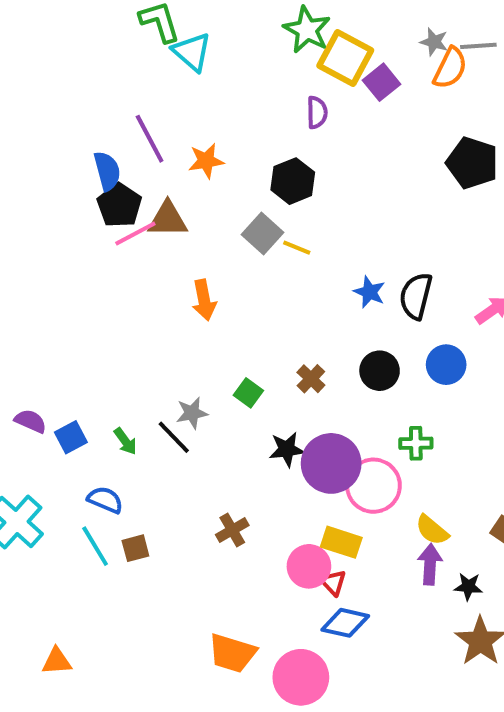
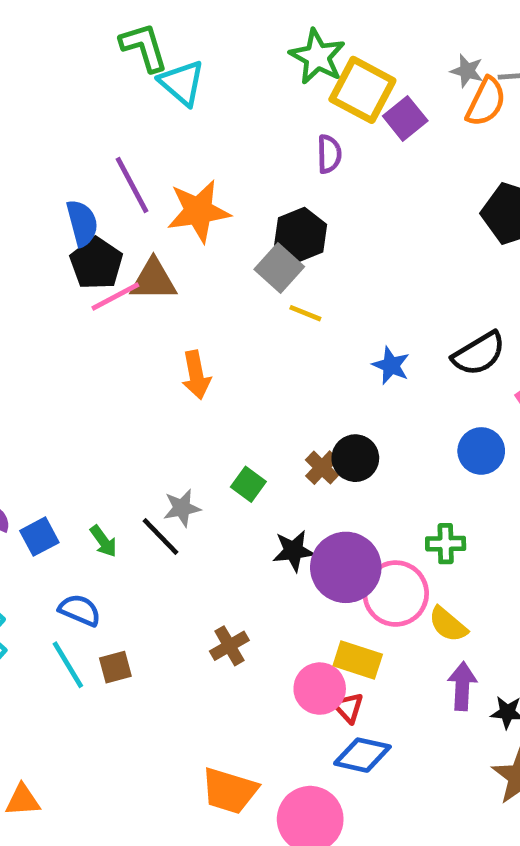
orange star: (206, 161) -> (199, 211), size x1.5
gray square: (263, 233) -> (279, 268), moved
black semicircle: (416, 296) -> (479, 354), moved, turned -135
black circle: (380, 371) -> (355, 458), moved
yellow semicircle: (432, 530) -> (448, 624), moved

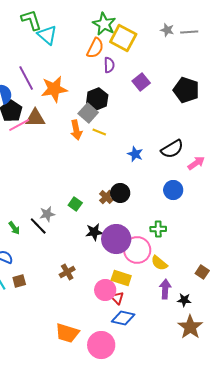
orange semicircle: (486, 102) -> (95, 48), moved
purple square: (405, 118) -> (141, 82), moved
orange arrow: (196, 375) -> (76, 130), moved

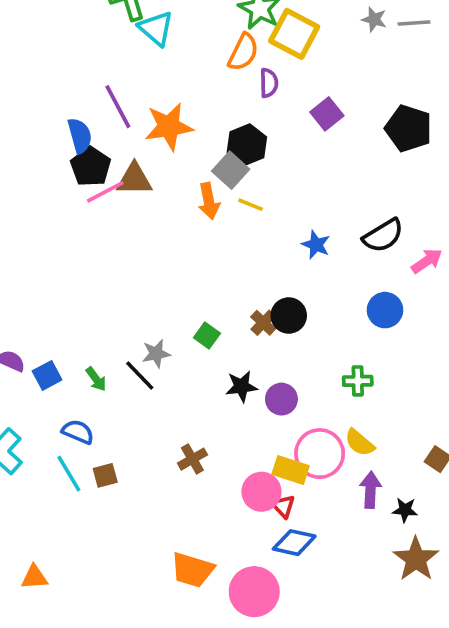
purple circle: (116, 239) -> (281, 399), size x0.6
pink circle: (137, 250) -> (320, 454), moved

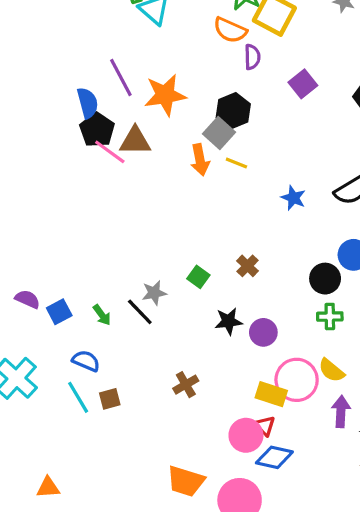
orange semicircle: (243, 52) -> (230, 30), turned 88
pink line: (105, 192) -> (110, 152), turned 64
black circle: (289, 316) -> (325, 279), moved
pink circle: (261, 492) -> (246, 435), moved

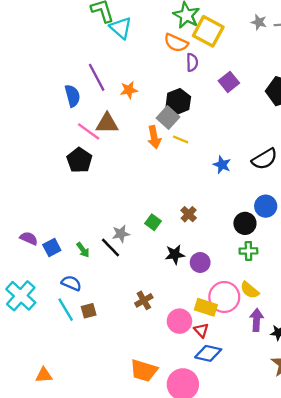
orange star: (165, 95) -> (129, 90), size x0.6
black pentagon: (97, 130) -> (79, 160), moved
pink circle: (246, 435) -> (179, 321), moved

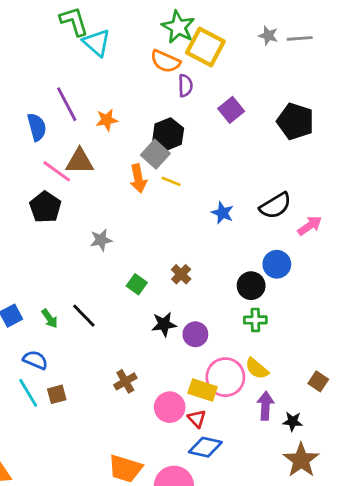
gray star: (121, 234) -> (101, 240), moved

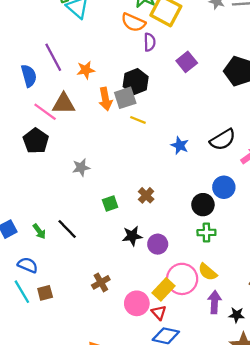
gray square: (155, 154) -> (125, 98), turned 30
orange arrow: (138, 178) -> (105, 99), moved
green square: (137, 284) -> (110, 203), turned 35
yellow rectangle: (203, 390) -> (163, 289), turned -65

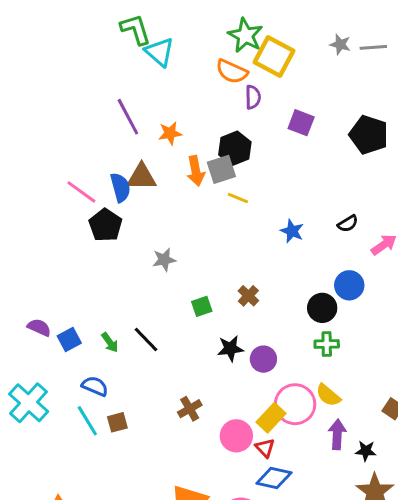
purple square: (187, 62) -> (301, 123), turned -30
blue semicircle: (29, 76) -> (120, 187), moved
pink line: (45, 112) -> (81, 192), moved
black semicircle: (223, 140) -> (348, 224), size x0.6

